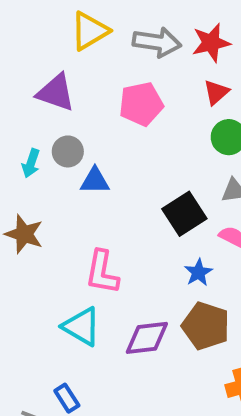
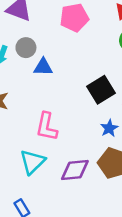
cyan triangle: (82, 326) -> (32, 162), turned 44

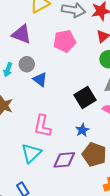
blue triangle: (43, 67) -> (40, 79), turned 35
blue star: (109, 128) -> (82, 130), moved

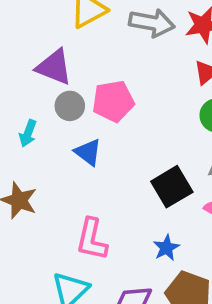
pink pentagon: (65, 41) -> (113, 101), moved
gray circle: (27, 64) -> (70, 106), moved

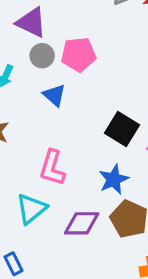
black square: (172, 187) -> (122, 129), turned -32
blue star: (166, 248) -> (114, 179), size x1.4

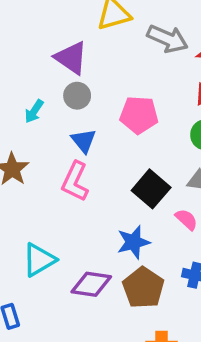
pink pentagon: (78, 54) -> (139, 115), moved
pink L-shape: (52, 168) -> (75, 181), moved

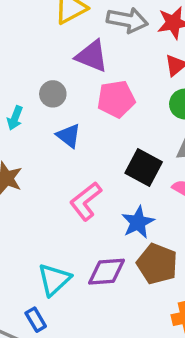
purple triangle: (71, 58) -> (92, 56), moved
pink L-shape: (75, 181) -> (86, 201), moved, turned 39
cyan triangle: (39, 260) -> (54, 279), moved

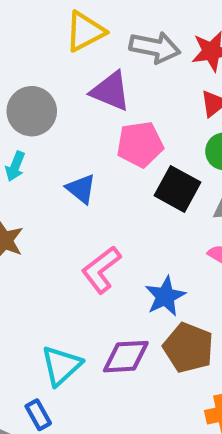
gray circle: (53, 94) -> (32, 111), moved, size x1.5
black square: (144, 167) -> (177, 189), moved

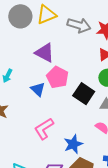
purple triangle: (111, 91) -> (45, 53), moved
gray circle: (32, 111) -> (20, 16), moved
pink pentagon: (140, 144) -> (57, 77), moved, turned 30

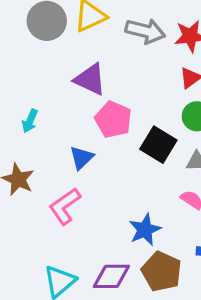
blue triangle: (38, 89) -> (82, 158), moved, turned 35
pink L-shape: (44, 129) -> (65, 206), moved

